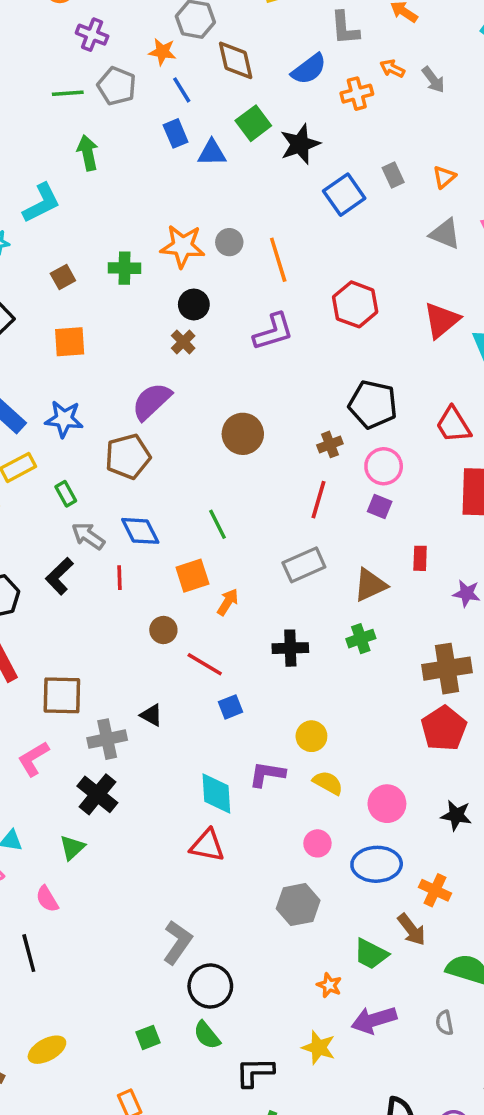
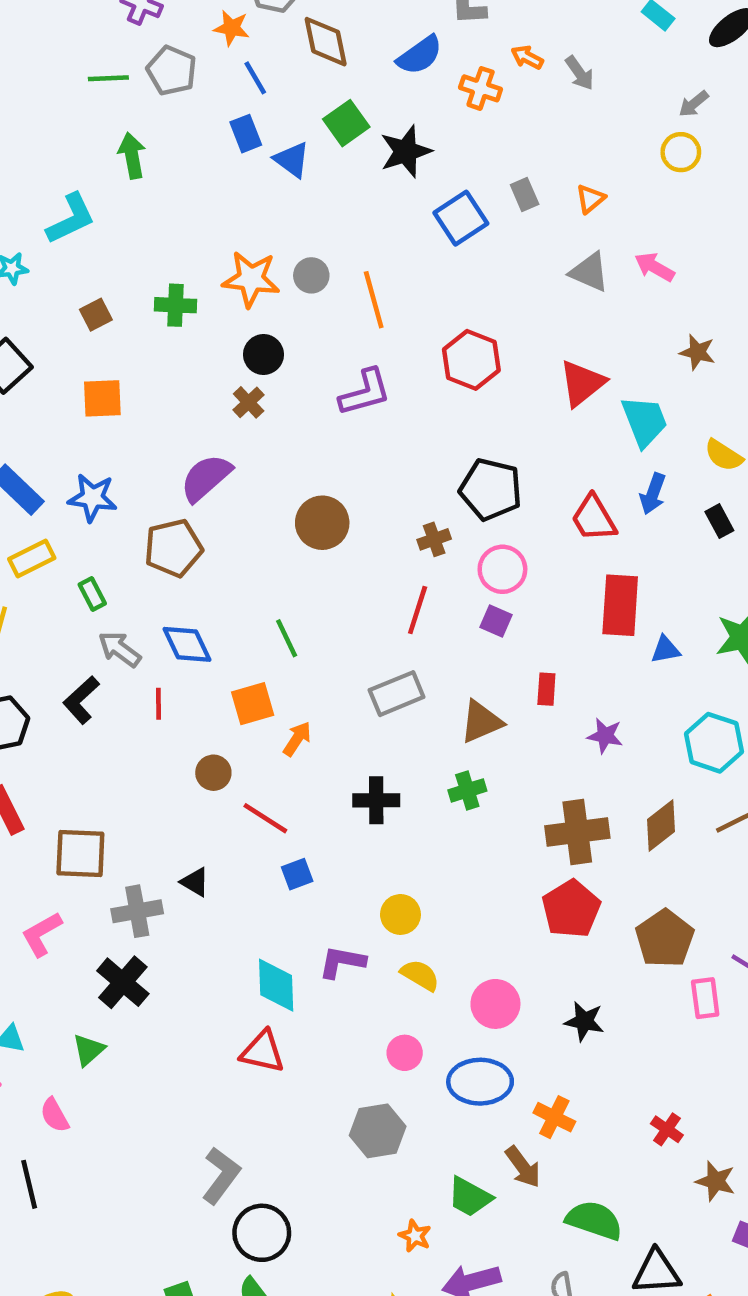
orange cross: (357, 94) -> (481, 88), turned 32
blue triangle: (212, 153) -> (292, 160), turned 36

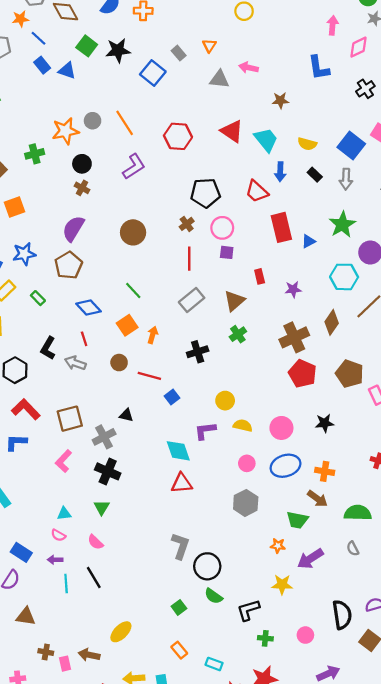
black star: (406, 151) -> (118, 50), turned 30
red triangle: (582, 383) -> (232, 131), turned -30
gray arrow: (120, 649) -> (75, 363), moved

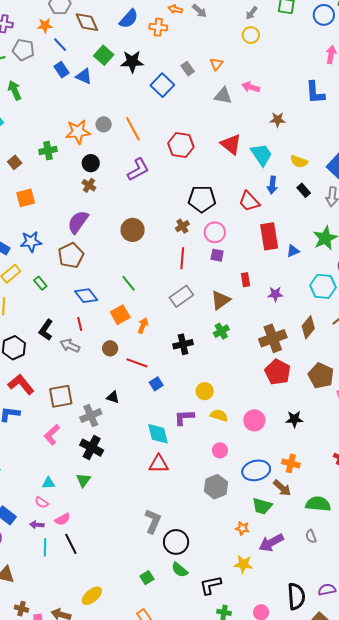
blue ellipse: (286, 466) -> (256, 470), moved
pink semicircle: (95, 542) -> (63, 519), moved, turned -77

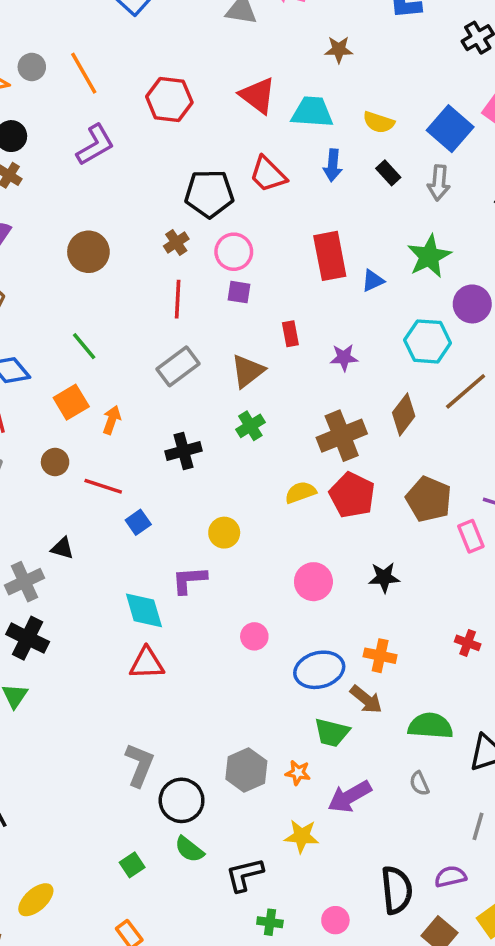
cyan trapezoid: (262, 155) -> (312, 112), turned -50
red trapezoid: (249, 201) -> (268, 174), moved
yellow semicircle: (219, 415) -> (300, 492), moved, turned -36
gray hexagon: (216, 487) -> (246, 770), moved

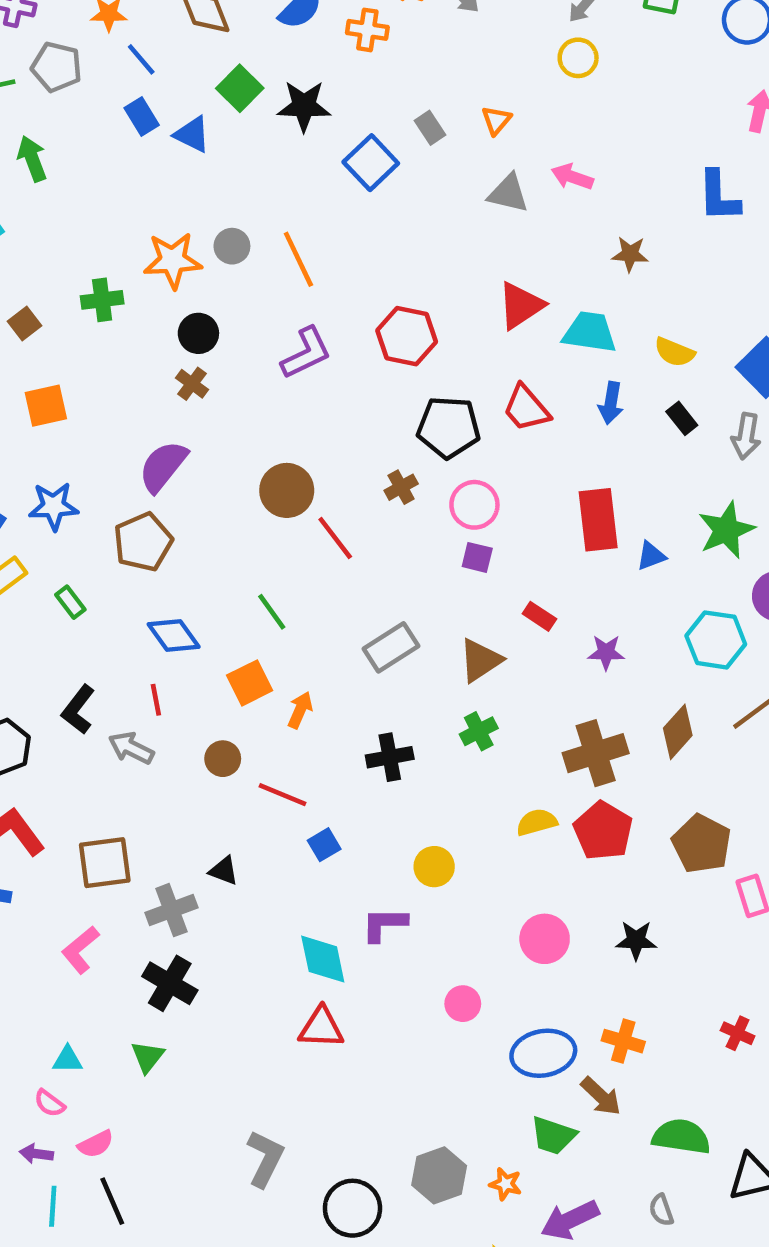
red triangle: (258, 95) -> (521, 305), turned 45
red hexagon: (169, 99) -> (407, 336), moved
red line: (178, 299) -> (335, 538), moved, turned -45
red rectangle: (290, 334) -> (539, 616), turned -50
gray L-shape: (140, 765) -> (265, 1159), moved

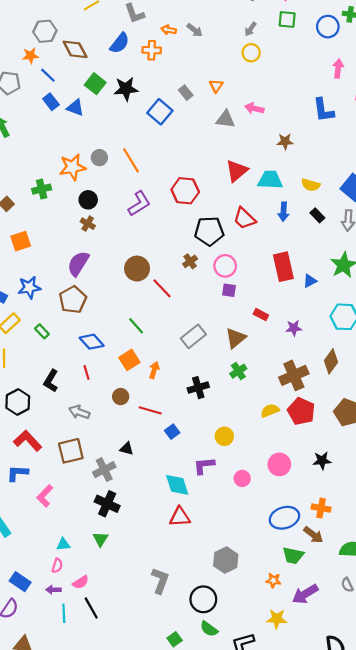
gray arrow: (131, 748) -> (79, 412), moved
pink L-shape: (80, 950) -> (45, 496), moved
pink circle: (463, 1004) -> (242, 478), moved
pink semicircle: (50, 1103) -> (57, 566), turned -104
gray hexagon: (439, 1175) -> (226, 560), moved

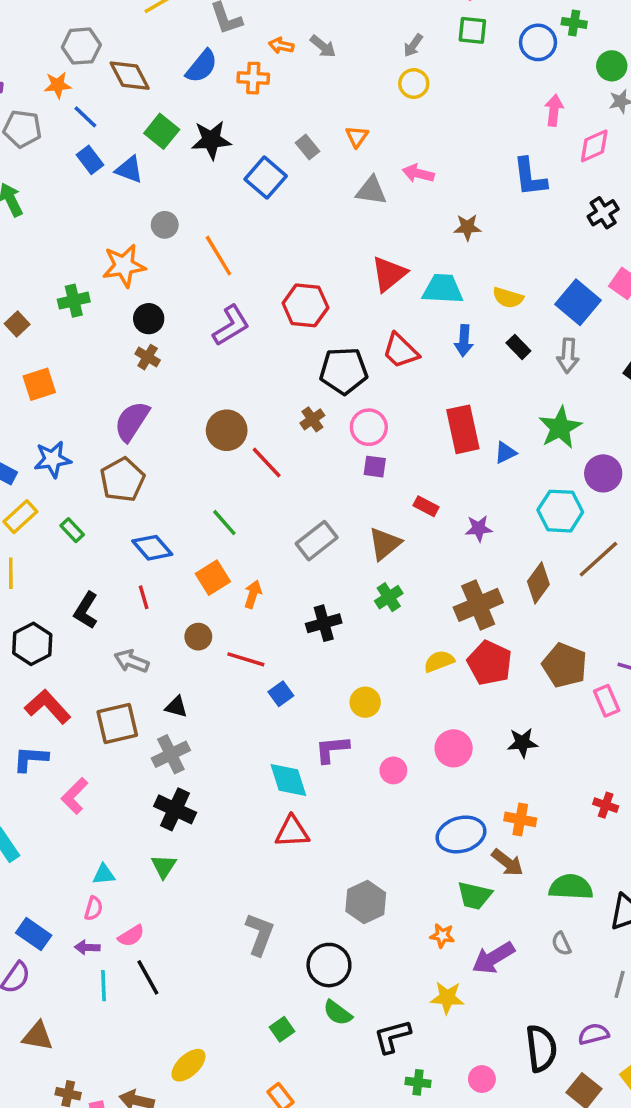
gray circle: (99, 158) -> (165, 225), moved
black triangle: (127, 449) -> (176, 707), moved

